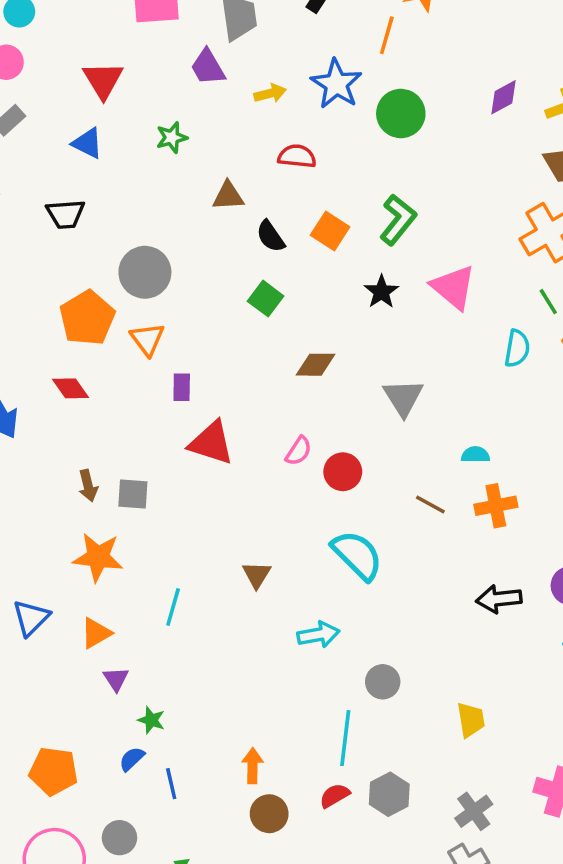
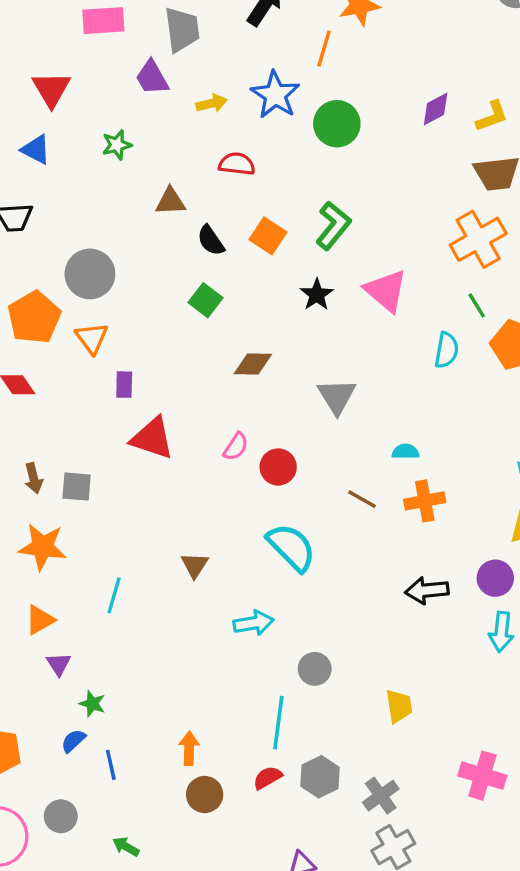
gray cross: (474, 811) -> (381, 796), moved

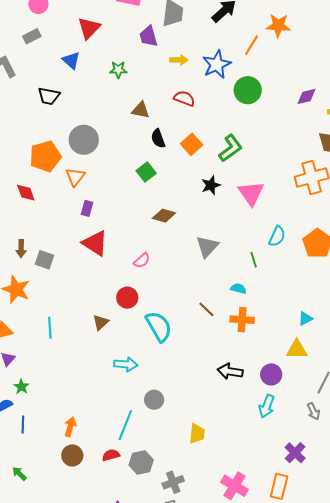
green line: (477, 305) -> (254, 260), moved
red circle: (278, 467) -> (127, 298), moved
cyan line: (114, 595) -> (50, 328), turned -35

